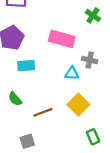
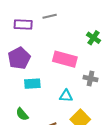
cyan triangle: (72, 73) -> (66, 96), moved

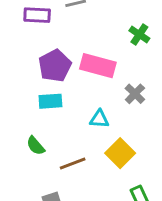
purple pentagon: (19, 58) -> (55, 66), moved
gray cross: (90, 79) -> (135, 94), turned 32

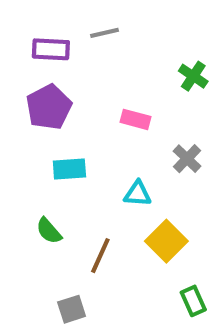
purple pentagon: (55, 66) -> (49, 107), moved
pink rectangle: (98, 66) -> (135, 119), size x0.6
brown line: (73, 164) -> (100, 256), turned -45

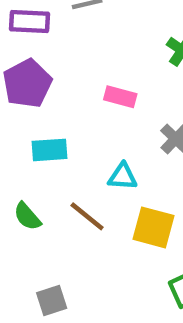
yellow square: (166, 241) -> (154, 227), turned -30
brown line: (100, 256) -> (87, 216), moved, turned -75

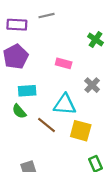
cyan triangle: (123, 176) -> (65, 104), size x1.5
green semicircle: (27, 216) -> (19, 111), moved

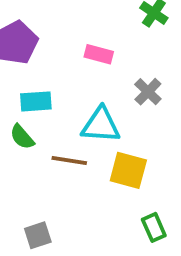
brown line: (47, 125) -> (69, 160), turned -30

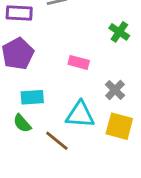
brown line: (69, 160) -> (57, 141), turned 30
yellow square: (128, 170) -> (119, 126), moved

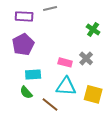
pink rectangle: (79, 62) -> (65, 62), moved
gray cross: (115, 90) -> (86, 58), moved

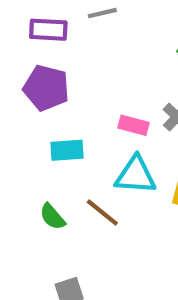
purple pentagon: (23, 44) -> (46, 88), turned -30
green semicircle: (26, 92) -> (52, 217), moved

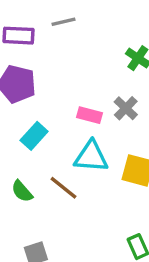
cyan rectangle: (67, 150) -> (34, 136), turned -44

